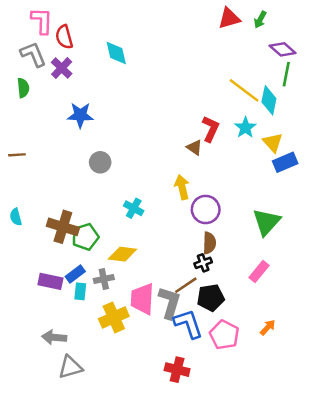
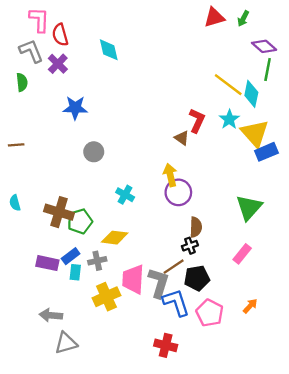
yellow triangle: (273, 142) -> (255, 133), size x1.5
purple circle: (206, 209) -> (178, 192), moved

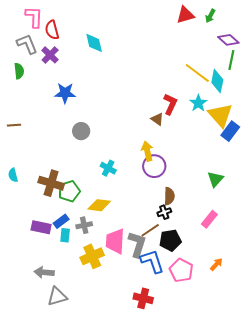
blue rectangle: (266, 152) -> (230, 131), turned -30
green triangle: (249, 207) -> (215, 179), size x0.7

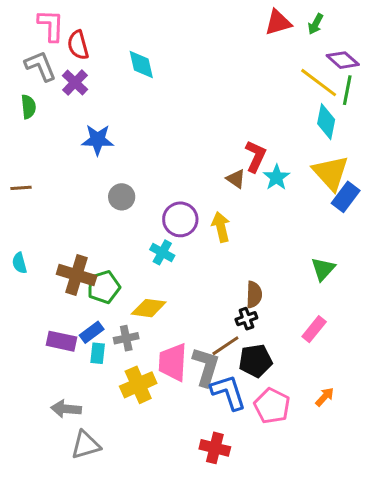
yellow line: (197, 73) -> (319, 83), moved
cyan star: (198, 103) -> (277, 177), moved
purple circle: (154, 166) -> (180, 219), moved

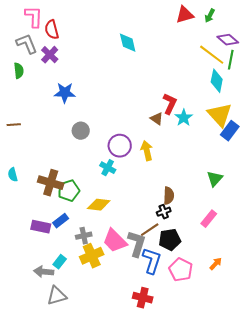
cyan diamond: (141, 65) -> (128, 43), moved
gray cross: (126, 338) -> (84, 236), moved
cyan rectangle: (98, 353) -> (60, 262), moved, turned 32
pink trapezoid: (173, 362) -> (115, 241), turned -48
blue L-shape: (228, 392) -> (152, 261), turned 36

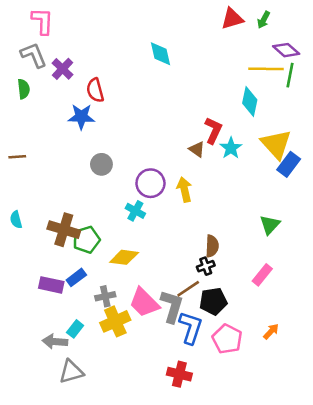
red semicircle: (52, 30) -> (95, 90), moved
yellow line: (212, 55) -> (266, 69), turned -36
cyan diamond: (217, 81) -> (250, 102), moved

